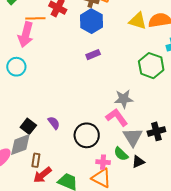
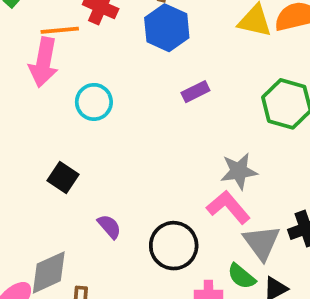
purple rectangle: (93, 55) -> (195, 92), moved
cyan circle: (16, 67) -> (94, 102), moved
black square: (28, 126) -> (63, 177), moved

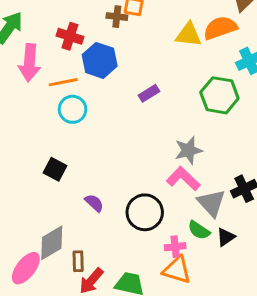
blue hexagon: (167, 28) -> (100, 60), moved
orange line: (60, 30) -> (63, 82), moved
pink arrow: (44, 62) -> (29, 63), moved

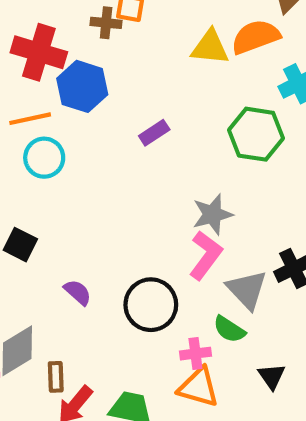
red cross: (70, 36) -> (39, 52), size x1.4
pink L-shape: (183, 179) -> (206, 255), turned 84
black triangle: (226, 237) -> (272, 376), moved, turned -30

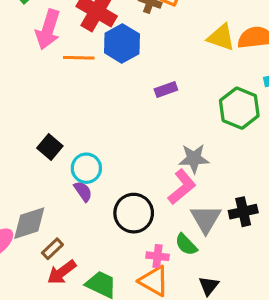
cyan circle: (44, 158) -> (86, 168), moved
brown rectangle: (56, 377) -> (52, 249), turned 35

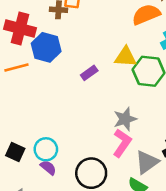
yellow triangle: (221, 37) -> (126, 57), moved
black square: (50, 147) -> (15, 152), moved
gray triangle: (206, 219) -> (147, 162), turned 40

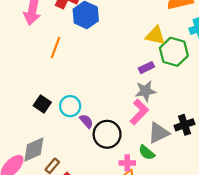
orange line: (16, 67) -> (55, 47), moved, turned -65
purple rectangle: (89, 73) -> (146, 68), moved
purple semicircle: (48, 168) -> (86, 121), moved

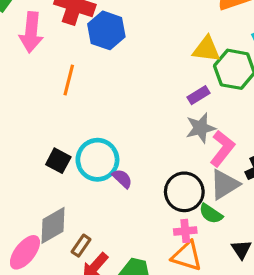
cyan circle: (70, 106) -> (97, 160), size x1.4
pink L-shape: (139, 112) -> (222, 149), moved
black circle: (107, 134) -> (184, 192), moved

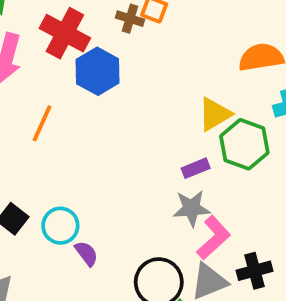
yellow triangle: (206, 49) -> (215, 114), turned -48
cyan circle: (97, 160) -> (60, 226), size x0.7

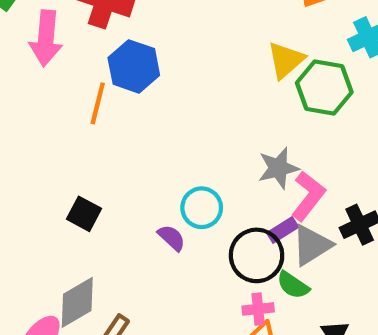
blue hexagon: (98, 71) -> (134, 66), moved
purple rectangle: (196, 168) -> (283, 230), moved
cyan circle: (60, 226) -> (202, 208), moved

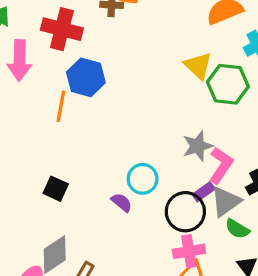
yellow triangle: (286, 60) -> (198, 66), turned -32
green semicircle: (293, 285) -> (237, 229), moved
pink cross: (258, 309) -> (189, 251), size x1.4

